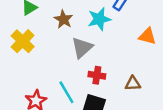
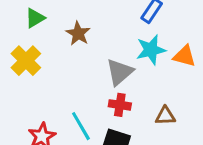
cyan star: (99, 19) -> (151, 50), moved
gray triangle: (82, 48) -> (120, 72), moved

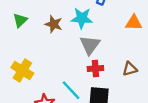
cyan star: (151, 50) -> (82, 18), moved, turned 30
yellow cross: (26, 61) -> (22, 70), moved

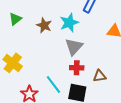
cyan star: (82, 18) -> (69, 23), turned -30
brown triangle: (130, 69) -> (100, 76), moved

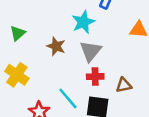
green triangle: (15, 19) -> (18, 33), moved
brown star: (44, 25) -> (56, 46), moved

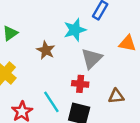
gray triangle: (90, 51) -> (92, 59), moved
brown triangle: (124, 85) -> (116, 96), moved

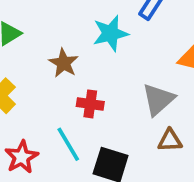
gray triangle: (92, 59) -> (158, 100), moved
red cross: (80, 84) -> (90, 104), moved

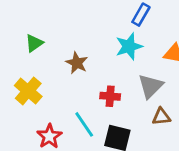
cyan star: (110, 33) -> (129, 46), moved
red cross: (90, 104) -> (110, 96), moved

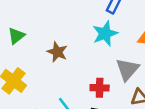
red cross: (110, 96) -> (100, 88), moved

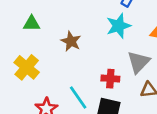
green triangle: (16, 36) -> (32, 24), turned 36

